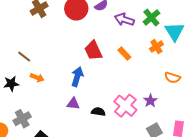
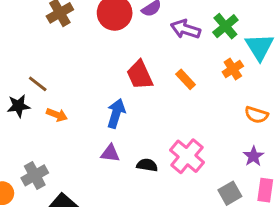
black star: (11, 84) -> (18, 106), moved
purple star: (150, 101) -> (254, 156), moved

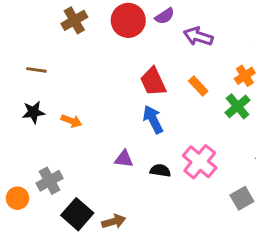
green cross: (225, 26) -> (238, 106), moved
brown line: (38, 84) -> (36, 70), moved, turned -30
blue arrow: (116, 113) -> (153, 119), moved, turned -44

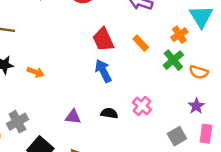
purple triangle: (124, 159) -> (73, 117), moved
pink cross: (200, 162) -> (142, 106), size x0.7

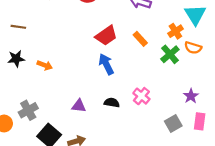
red trapezoid: (103, 39) -> (106, 36), turned -100
orange semicircle: (199, 72) -> (193, 48), moved

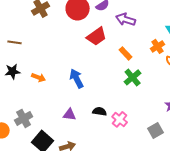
red trapezoid: (106, 36) -> (97, 36), moved
green cross: (170, 54) -> (133, 77), moved
blue arrow: (106, 64) -> (77, 78), moved
pink cross: (141, 96) -> (120, 119), moved

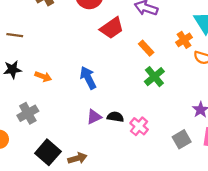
purple triangle: (70, 114) -> (94, 117), moved, turned -32
gray cross: (24, 118) -> (28, 113), moved

